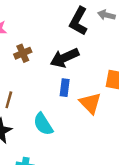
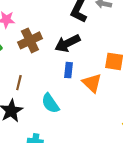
brown cross: (23, 53) -> (30, 40), size x1.5

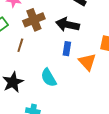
black arrow: (67, 43) -> (68, 25), turned 35
brown line: (19, 83) -> (20, 45), moved

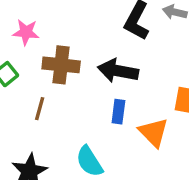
brown cross: (34, 20) -> (61, 65), turned 30

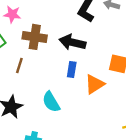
orange triangle: (154, 132) -> (94, 84), turned 40

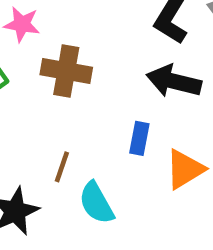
black arrow: (72, 42) -> (174, 81), moved
brown line: (19, 66) -> (62, 167), moved

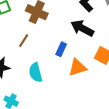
brown line: (62, 167) -> (24, 41), moved

